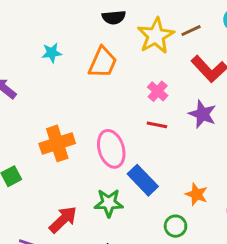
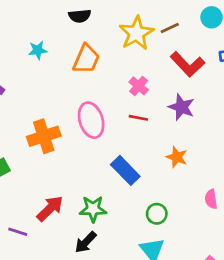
black semicircle: (114, 17) -> (80, 16), moved
pink ellipse: (111, 149) -> (91, 120), moved
orange star: (197, 194) -> (177, 157), moved
green star: (109, 203) -> (93, 209), moved

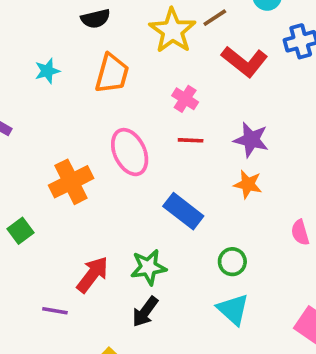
purple star: (181, 107) -> (251, 140), moved

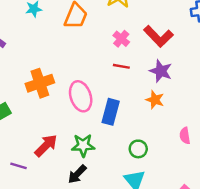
red L-shape: (245, 62) -> (158, 36), moved
pink ellipse: (130, 152) -> (81, 96), moved
blue rectangle: (183, 211) -> (111, 112), turned 60

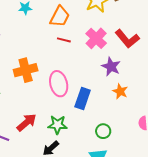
pink cross: (121, 39) -> (96, 38), size x1.5
red line: (121, 66) -> (64, 40), moved
purple star: (161, 71) -> (111, 67), moved

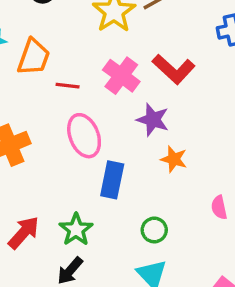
orange trapezoid: (60, 17) -> (34, 57), moved
pink ellipse: (59, 84) -> (84, 136), moved
green star: (58, 125) -> (76, 230), turned -30

